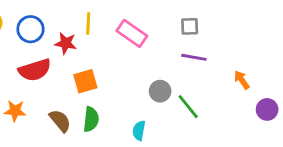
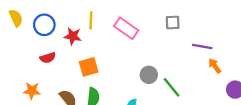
purple line: (194, 57) -> (202, 46), moved
red semicircle: (35, 70) -> (48, 58), size x0.6

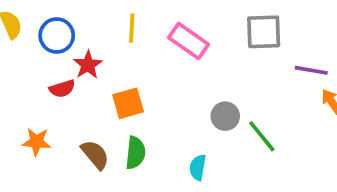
gray square: (173, 23) -> (264, 32), size x1.5
red star: (73, 36) -> (88, 65), moved, turned 30

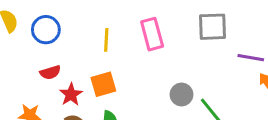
yellow line: (132, 28) -> (106, 40), moved
pink rectangle: (189, 41) -> (152, 34), turned 40
red star: (88, 65) -> (71, 94), moved

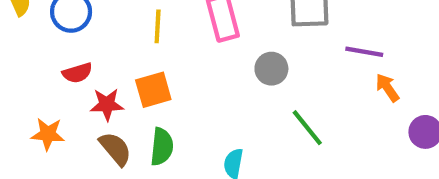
red star: (71, 94) -> (107, 104), turned 30
gray circle: (182, 94) -> (271, 69), moved

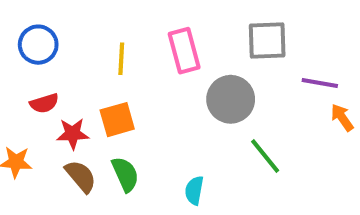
gray circle: (271, 69) -> (231, 99), size x1.5
green semicircle: (162, 147) -> (125, 174), turned -30

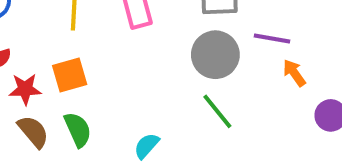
gray circle: (231, 99) -> (215, 55), moved
cyan semicircle: (194, 190) -> (147, 146), turned 32

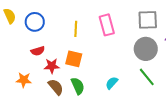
orange square: (70, 75) -> (74, 59), turned 30
cyan semicircle: (147, 146) -> (112, 83), moved

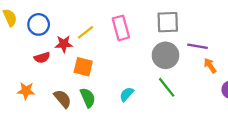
yellow line: (76, 29) -> (85, 32), turned 49
red star: (52, 66) -> (64, 44), moved

